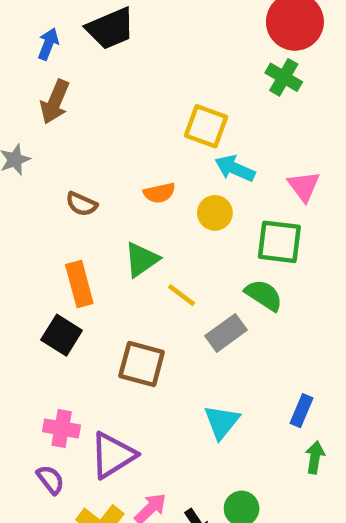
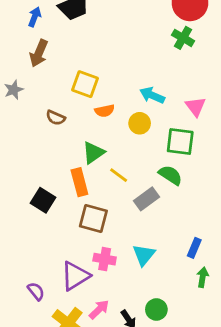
yellow square: (206, 126) -> (85, 84), moved
orange rectangle: (79, 284) -> (79, 182), moved
pink cross: (62, 428) -> (105, 259), moved

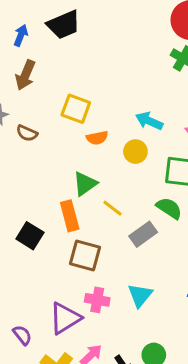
brown semicircle: (56, 118) -> (27, 133), moved

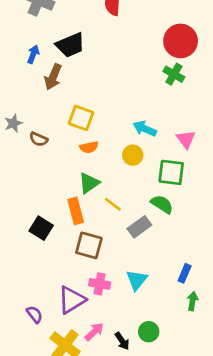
brown arrow: (25, 75) -> (53, 77), moved
orange semicircle: (97, 138) -> (89, 147), moved

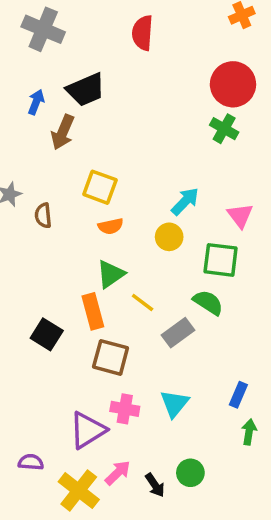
cyan arrow: (145, 129) -> (185, 201), turned 110
brown semicircle: (38, 139) -> (43, 216), turned 60
purple semicircle: (35, 314) -> (31, 462), moved, turned -48

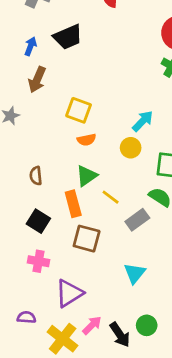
brown arrow: (63, 132) -> (37, 80), moved
brown semicircle: (43, 216) -> (36, 176), moved
pink cross: (125, 409) -> (38, 261), moved
black arrow: (155, 485) -> (120, 335), size x1.4

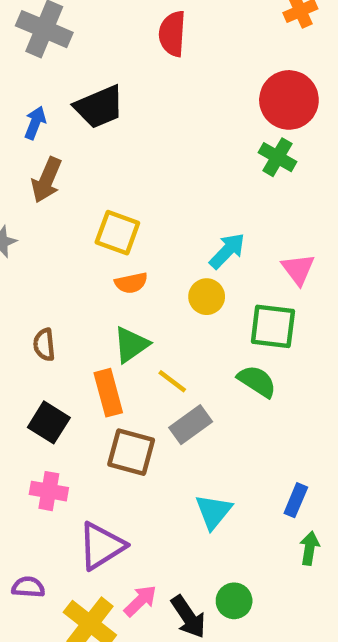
gray rectangle: (137, 220) -> (191, 425), moved

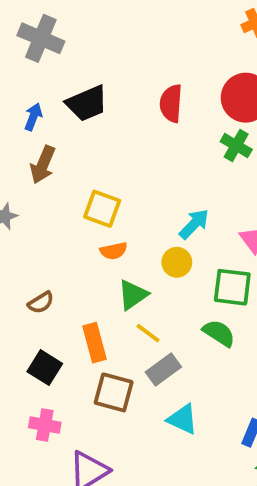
red semicircle: (172, 34) -> (171, 103), moved
brown semicircle: (44, 345) -> (41, 302), turned -116
green triangle: (131, 345) -> (133, 295), moved
cyan triangle: (213, 512) -> (183, 419), moved, turned -44

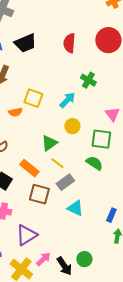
green cross: (236, 145) -> (88, 80), moved
cyan arrow: (194, 224) -> (67, 100), moved
orange semicircle: (114, 251) -> (15, 112), moved
orange rectangle: (94, 343) -> (29, 168), turned -36

